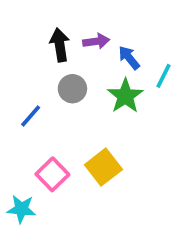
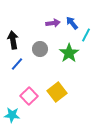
black arrow: (60, 45) -> (13, 40), moved
blue arrow: (129, 58) -> (72, 23), moved
cyan line: (164, 76) -> (86, 35), moved

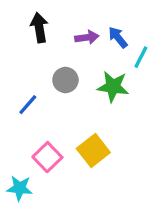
black arrow: (13, 40) -> (39, 28), moved
green star: (69, 53) -> (113, 87), turned -30

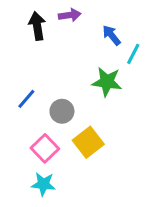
purple arrow: (87, 37) -> (70, 15), moved
gray circle: (65, 80) -> (62, 111), moved
cyan star: (20, 188) -> (43, 184), moved

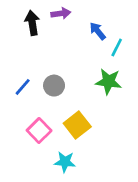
green star: (107, 82) -> (109, 81), moved
gray circle: (62, 111) -> (54, 86), moved
cyan star: (43, 184) -> (65, 162), moved

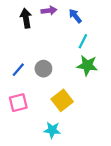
blue arrow: (98, 31) -> (75, 16), moved
cyan line: (117, 47) -> (83, 41), moved
pink square: (39, 131) -> (18, 103), moved, turned 30

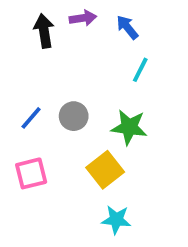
green star: (87, 65) -> (129, 127), moved
cyan star: (52, 130) -> (116, 220), moved

